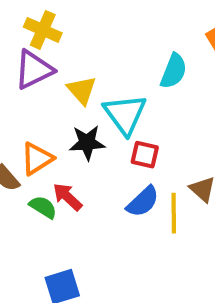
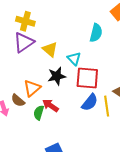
cyan triangle: (125, 114) -> (74, 59), size x0.6
red square: (145, 155) -> (87, 78), size x1.6
green semicircle: (43, 207) -> (39, 113), turned -96

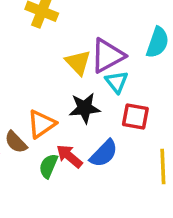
purple triangle: (24, 42) -> (108, 56), moved
red square: (87, 78) -> (135, 116), size x0.7
blue semicircle: (90, 102) -> (104, 153), moved

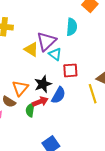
black star: (85, 108) -> (43, 84), moved
red arrow: (69, 156) -> (40, 102), turned 133

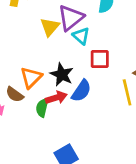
yellow triangle: (31, 49) -> (50, 27), turned 35
black star: (43, 84) -> (62, 75), turned -30

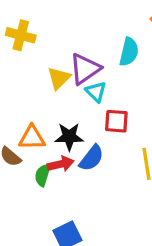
black star: (62, 75) -> (69, 137), turned -30
orange triangle: (31, 78) -> (32, 138), turned 40

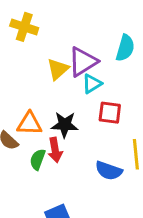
cyan triangle: (96, 92) -> (92, 84), turned 40
blue semicircle: (91, 158) -> (109, 171), moved, turned 68
red arrow: (61, 164) -> (55, 150), turned 90

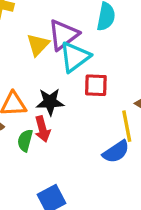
cyan triangle: (92, 84) -> (75, 57), size x1.5
blue semicircle: (109, 171) -> (116, 152), moved, turned -48

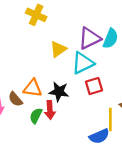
purple triangle: (63, 35) -> (89, 38), moved
red square: (96, 85) -> (94, 86), turned -30

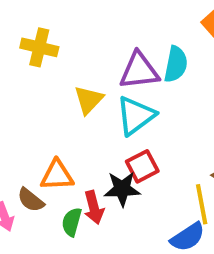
purple triangle: (89, 38) -> (139, 71), turned 30
red square: (94, 86) -> (142, 166), moved
black star: (59, 92) -> (122, 189), moved

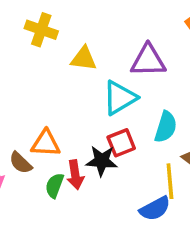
cyan semicircle: (176, 64) -> (166, 127), moved
purple triangle: (139, 71) -> (148, 61), moved
yellow triangle: (89, 100) -> (84, 59), moved, turned 48

